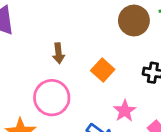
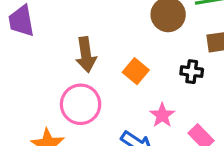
brown arrow: (58, 53) -> (86, 55), size x1.5

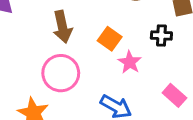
pink star: (162, 115) -> (130, 62), moved

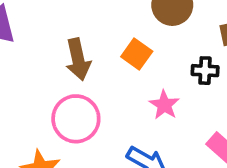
orange square: (110, 39) -> (137, 54), moved

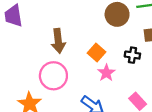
orange square: (137, 54) -> (96, 52), moved

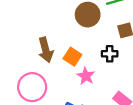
brown arrow: (58, 41) -> (46, 50), moved

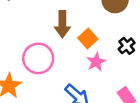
black cross: (110, 54) -> (127, 46), turned 35

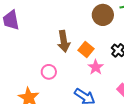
pink circle: (38, 58) -> (49, 72), size x0.6

